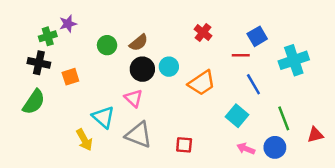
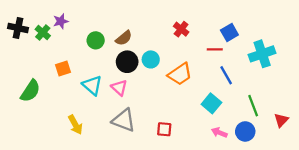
green cross: (48, 36) -> (43, 32), turned -32
black cross: (39, 63) -> (18, 28), moved
cyan triangle: (103, 117) -> (92, 85), moved
red triangle: (315, 135) -> (281, 120), turned -32

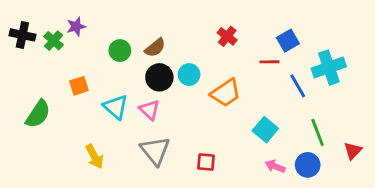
blue line: (226, 75) -> (298, 86), moved
gray triangle: (124, 120) -> (155, 151), turned 30

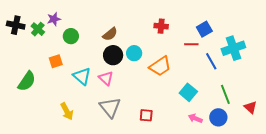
red cross: (227, 36) -> (161, 26), turned -32
green circle: (120, 51) -> (71, 36), moved
red triangle: (353, 151) -> (250, 107), turned -32

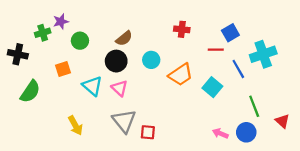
black cross: (16, 25) -> (18, 54), moved
green cross: (38, 29) -> (43, 33), turned 32
black circle: (113, 55) -> (116, 61), moved
cyan square: (188, 92) -> (212, 87), moved
red square: (146, 115) -> (148, 132), moved

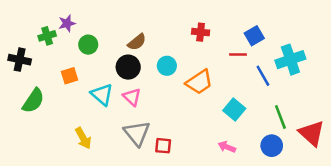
cyan square: (212, 87) -> (234, 109), moved
red triangle: (282, 121) -> (312, 133), size x1.6
pink arrow: (220, 133) -> (227, 147), moved

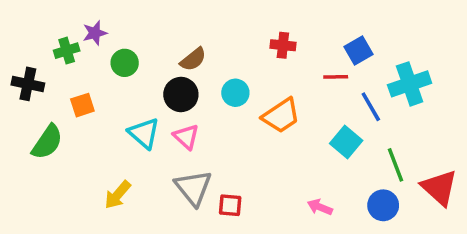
orange square: (70, 76) -> (82, 105), moved
cyan square: (234, 109) -> (346, 142), moved
yellow arrow: (83, 138) -> (118, 195), turned 70

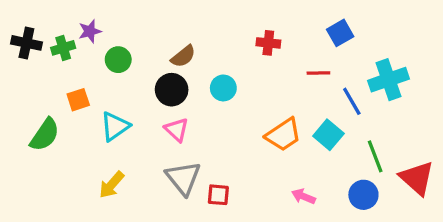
blue square: (359, 51) -> (340, 33), moved
black cross: (28, 84) -> (26, 43), moved
orange trapezoid: (281, 116) -> (283, 135), moved
cyan triangle: (144, 133) -> (115, 126), moved, turned 44

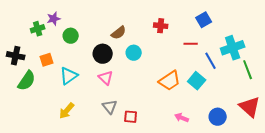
black cross: (26, 43) -> (16, 56), moved
brown semicircle: (183, 56) -> (119, 33), moved
green line: (375, 156) -> (248, 70), moved
gray triangle: (183, 178) -> (110, 107), size x0.7

